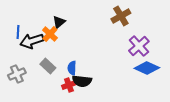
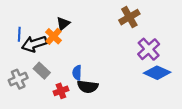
gray rectangle: (48, 66) -> (42, 71), moved
red cross: (69, 85) -> (61, 91), moved

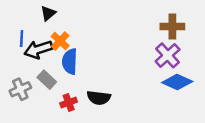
brown cross: (129, 17) -> (172, 27), moved, turned 30
black triangle: (63, 23) -> (48, 13), moved
blue semicircle: (77, 73) -> (70, 62), moved, size x1.5

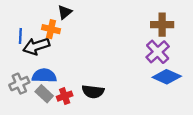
black triangle: (48, 13) -> (65, 12), moved
orange cross: (60, 41) -> (51, 29), moved, turned -30
blue semicircle: (70, 62) -> (44, 76), moved, turned 90
gray rectangle: (47, 80) -> (44, 94), moved

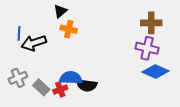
orange cross: (51, 29) -> (69, 29), moved
purple cross: (158, 52) -> (147, 48), turned -35
blue semicircle: (44, 76) -> (71, 78), moved

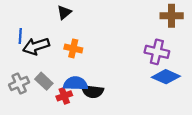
brown cross: (151, 23) -> (172, 16), moved
orange cross: (69, 29) -> (73, 48), moved
gray rectangle: (41, 87) -> (44, 81), moved

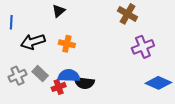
brown cross: (172, 16) -> (128, 14), moved, turned 30
blue line: (20, 36) -> (11, 22), moved
purple cross: (157, 52) -> (143, 47), turned -35
blue diamond: (166, 77) -> (158, 83), moved

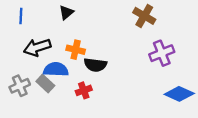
blue line: (11, 22) -> (21, 16), moved
blue semicircle: (69, 76) -> (56, 69), moved
black semicircle: (84, 83) -> (95, 65), moved
red cross: (59, 87) -> (84, 90), moved

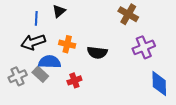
blue line: (21, 16) -> (36, 18), moved
black semicircle: (95, 65) -> (97, 52), moved
blue diamond: (179, 94) -> (159, 84), turned 65

